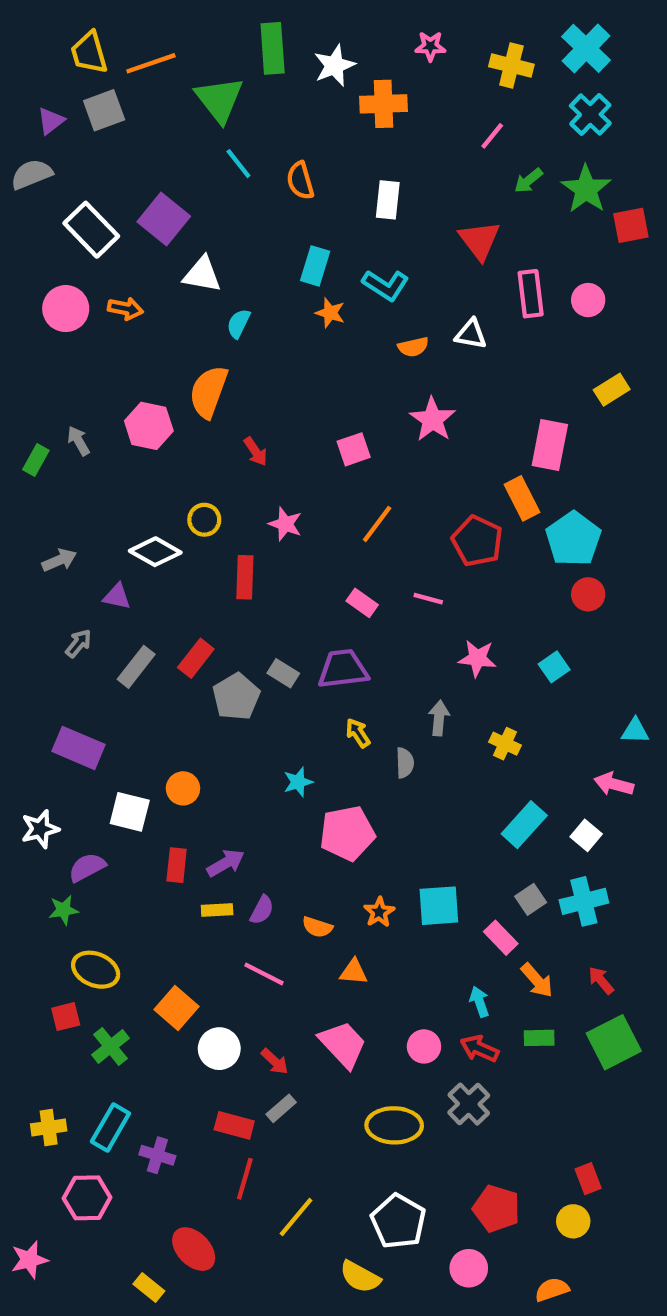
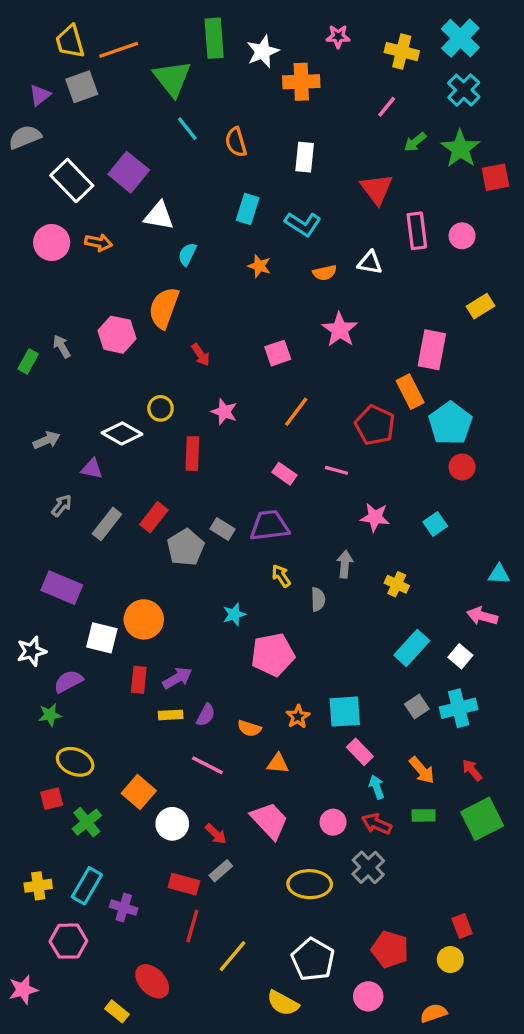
orange star: (330, 313) -> (259, 266), moved
orange circle: (183, 788) -> (144, 619), size x1.5
pink rectangle: (501, 938) -> (360, 752), moved

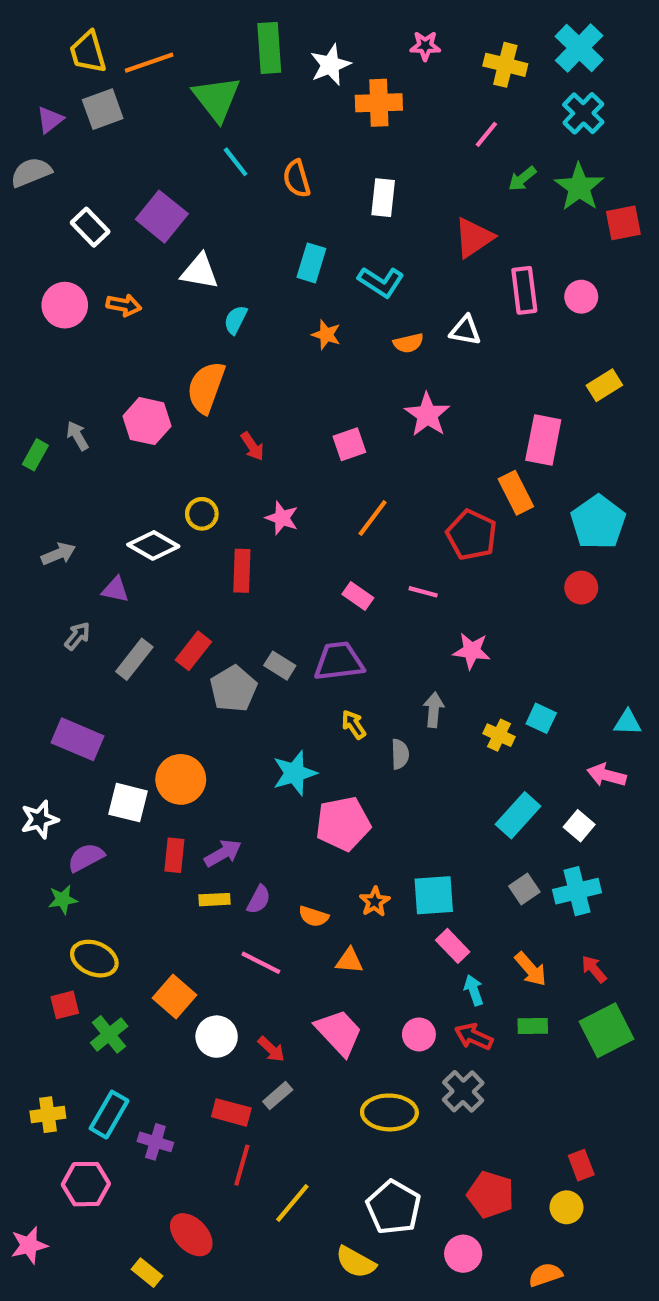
white rectangle: (72, 181) -> (90, 227), size x0.7
red triangle: (377, 189) -> (474, 238), turned 33
cyan pentagon: (450, 423) -> (598, 522), moved
cyan square: (435, 524) -> (541, 718), moved, turned -30
cyan star: (234, 614) -> (295, 773), size x1.5

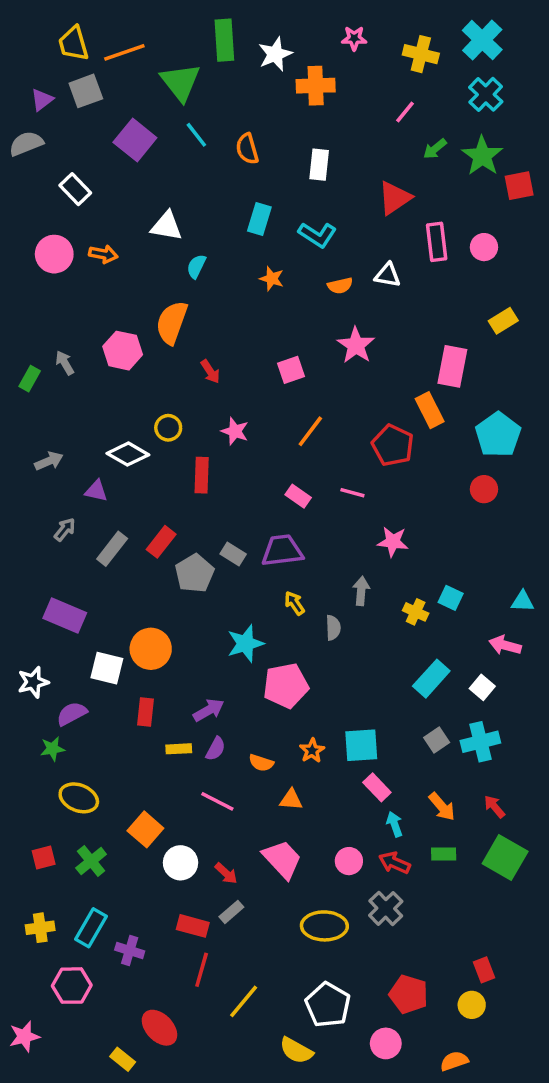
purple square: (162, 217) -> (135, 140), moved
purple arrow: (223, 853) -> (209, 710), moved
red square: (65, 1005) -> (44, 858), moved
green square: (607, 1030) -> (505, 858), turned -33

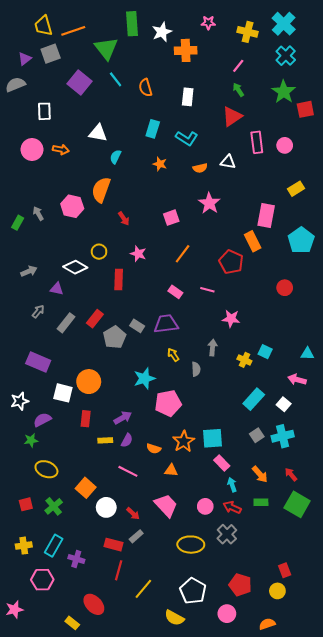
green arrow: (435, 149) -> (238, 90), moved, turned 96
white rectangle: (75, 189) -> (44, 111), turned 42
cyan pentagon: (498, 435) -> (301, 240), moved
orange star: (312, 751) -> (184, 441), size x1.5

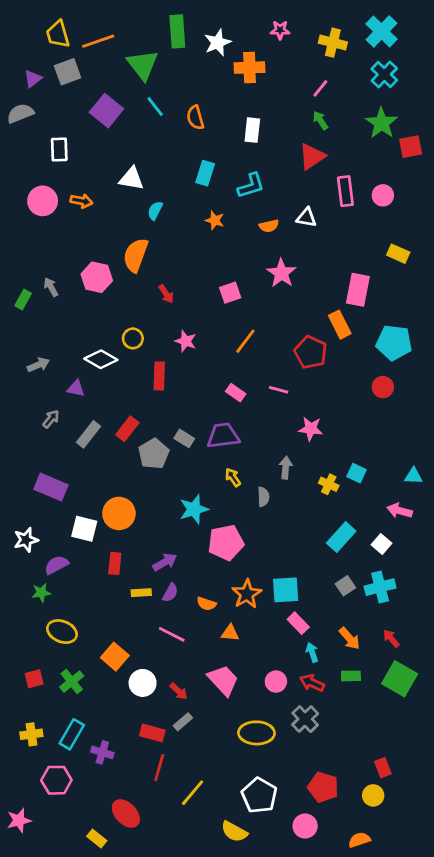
cyan L-shape: (187, 138) -> (251, 186), turned -50
yellow rectangle: (296, 189) -> (398, 254), turned 56
cyan pentagon: (301, 240) -> (394, 343), moved, turned -30

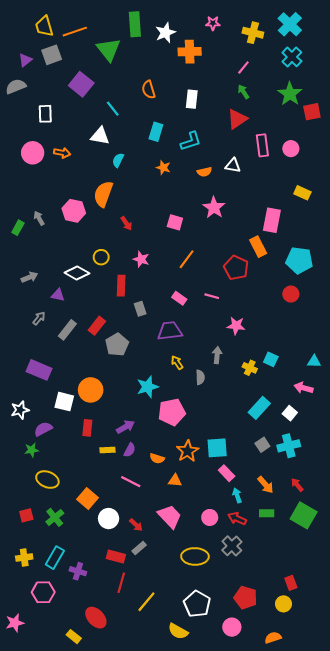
cyan line: (155, 106) -> (113, 109), moved
pink square: (230, 293) -> (175, 222), turned 35
gray rectangle: (184, 438) -> (140, 309), moved, turned 40

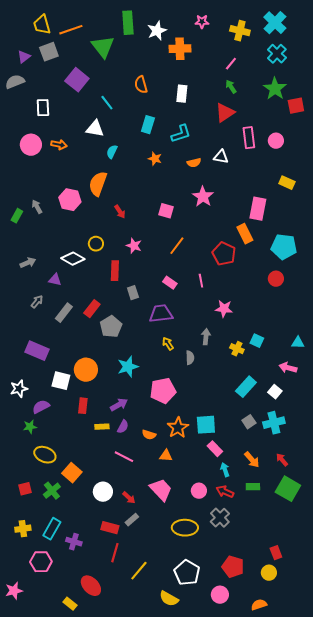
pink line: (212, 296) -> (201, 281), turned 64
cyan star: (148, 387) -> (128, 367), moved
orange square: (87, 498) -> (72, 473), moved

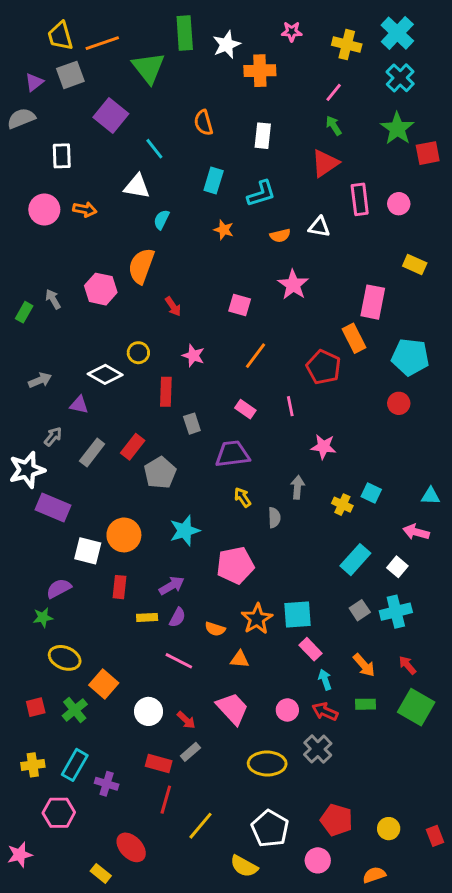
white star: (19, 389) -> (27, 470), moved, size x1.4
red rectangle: (276, 553) -> (435, 836), moved

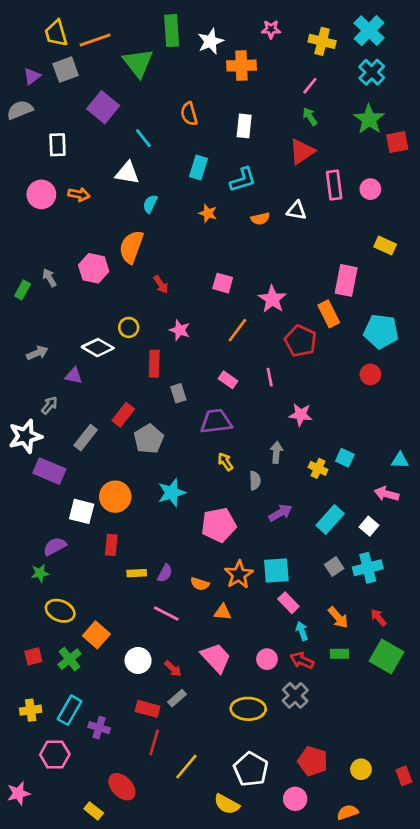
pink star: (293, 285) -> (272, 299), moved
gray rectangle: (92, 453) -> (86, 438), moved
purple arrow: (172, 586) -> (280, 513), moved

